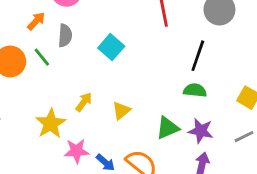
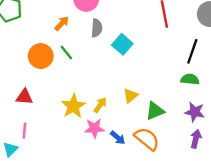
gray semicircle: (65, 36) -> (97, 28), moved
yellow arrow: (84, 102) -> (100, 105), moved
green triangle: (167, 128) -> (155, 111), moved

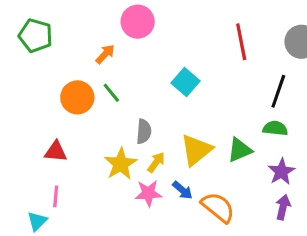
gray semicircle: (97, 28) -> (144, 131), moved
yellow triangle: (131, 96) -> (196, 150), size x1.6
green triangle: (155, 111) -> (240, 150), moved
purple star: (195, 112) -> (281, 172), turned 30
blue arrow: (118, 138) -> (182, 190), moved

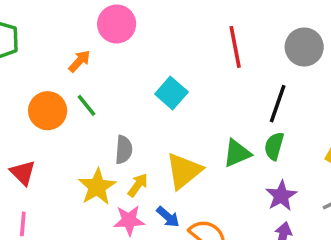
green semicircle: (275, 128) -> (274, 146), turned -80
green triangle: (240, 150) -> (237, 153), moved
red triangle: (56, 152) -> (23, 173), turned 40

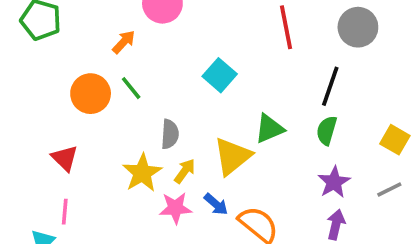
green triangle: (237, 153) -> (269, 129), moved

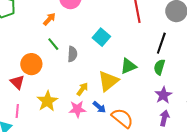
orange circle: (91, 94) -> (31, 64), moved
gray semicircle: (170, 134) -> (72, 54), moved
yellow star: (142, 173) -> (47, 101), moved

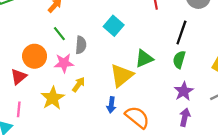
red triangle: (17, 82) -> (19, 77), turned 35
yellow arrow: (82, 89) -> (79, 84), moved
blue arrow: (99, 107) -> (111, 105), turned 56
pink star: (77, 109) -> (64, 63), moved

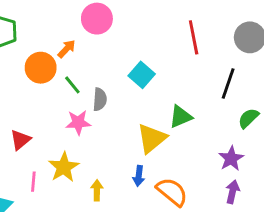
orange circle: (35, 56) -> (41, 68), moved
green semicircle: (179, 60) -> (248, 118), moved, turned 30
yellow arrow: (79, 84) -> (97, 190), moved, turned -35
pink line: (19, 109) -> (33, 182), moved

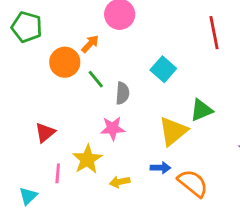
pink star: (78, 122) -> (113, 128), moved
blue arrow: (139, 176) -> (160, 168), turned -96
yellow arrow: (97, 190) -> (120, 182), turned -102

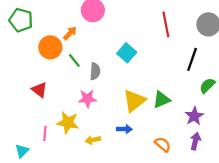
green triangle: (201, 110) -> (162, 100), moved
red triangle: (45, 133) -> (39, 90), moved, turned -42
yellow star: (87, 159) -> (68, 123), turned -30
orange semicircle: (193, 183) -> (163, 144), moved, size x0.7

